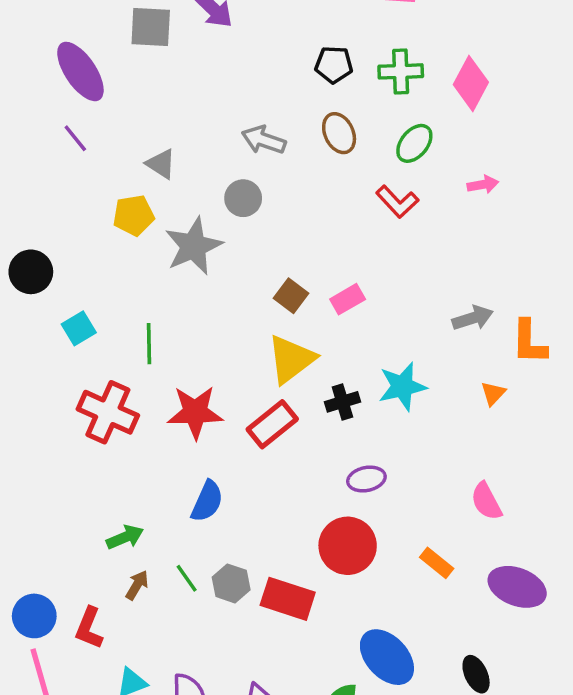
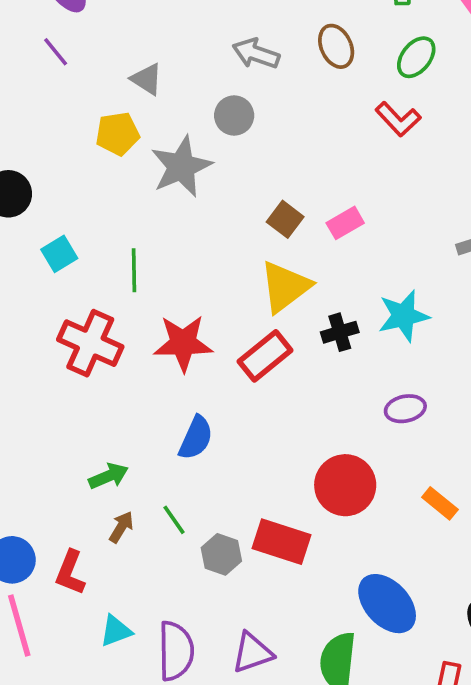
purple ellipse: (366, 479) -> (405, 409), moved
gray hexagon: (231, 583) -> (221, 554), moved

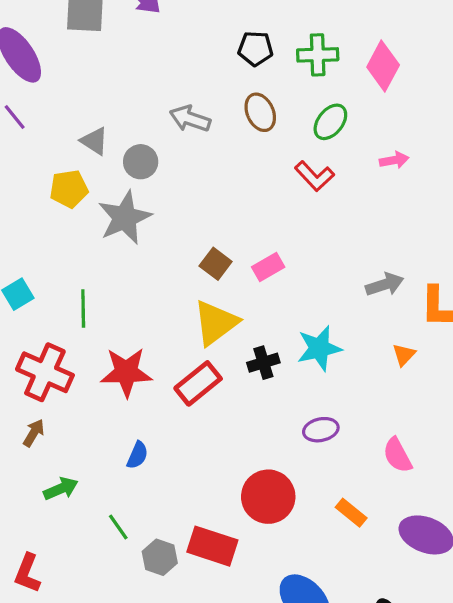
gray circle: (234, 115) -> (141, 162), moved
blue semicircle: (196, 438) -> (137, 455), size x0.7
brown arrow: (121, 527) -> (34, 433), moved

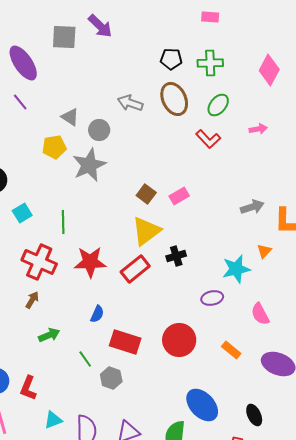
pink diamond: (383, 66) -> (269, 70), moved
brown ellipse: (260, 112) -> (174, 99), size x1.4
cyan star: (319, 348) -> (236, 269), moved
red rectangle: (212, 546) -> (125, 342), moved

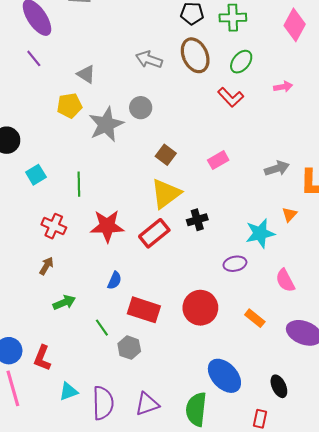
gray circle: (99, 130) -> (141, 108), moved
pink rectangle: (179, 196) -> (218, 160), moved
red cross: (39, 262) -> (54, 226), size x0.7

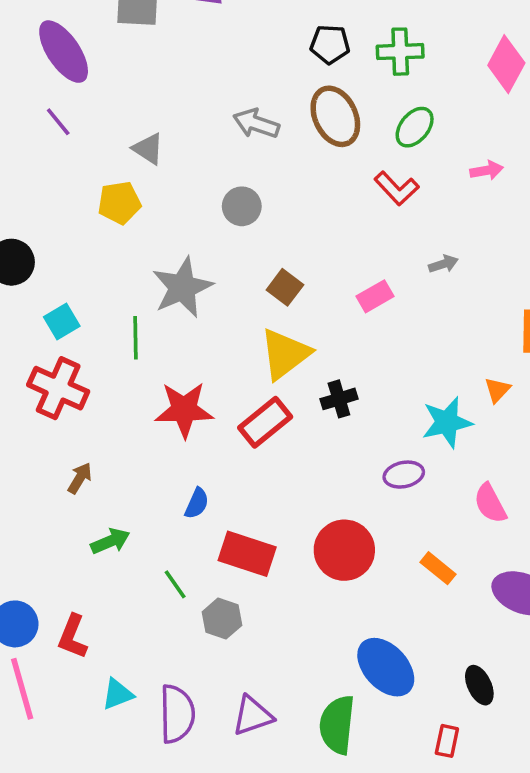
gray star: (106, 124) -> (182, 287), moved
gray arrow: (277, 168) -> (443, 264), moved, size x0.7
red cross: (54, 226) -> (58, 388), moved, size x1.4

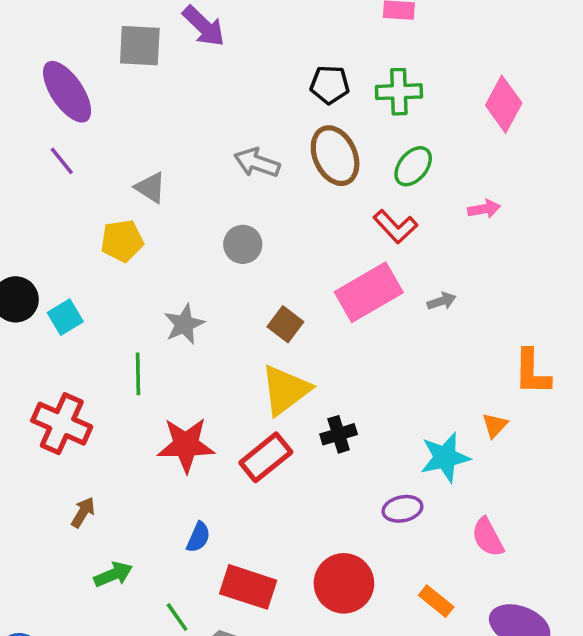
gray star: (182, 287) -> (184, 324), size x0.7
pink rectangle: (375, 296) -> (369, 292), moved, size x1.8
cyan square: (62, 322) -> (65, 317), moved

